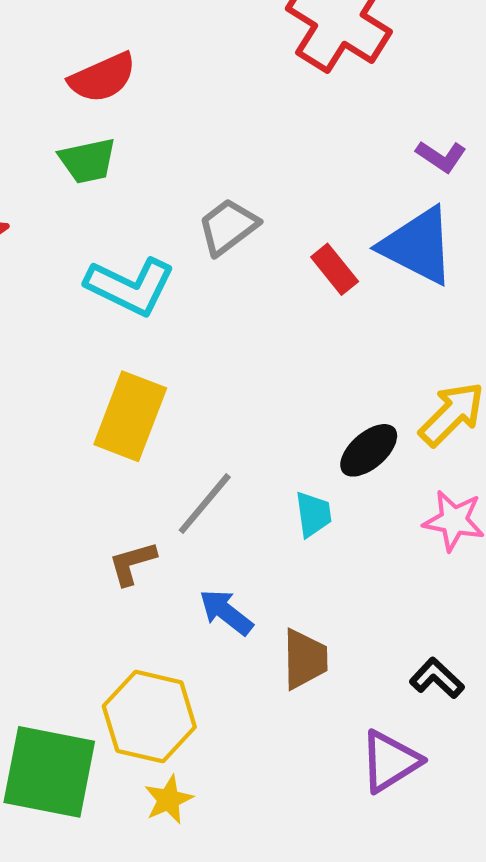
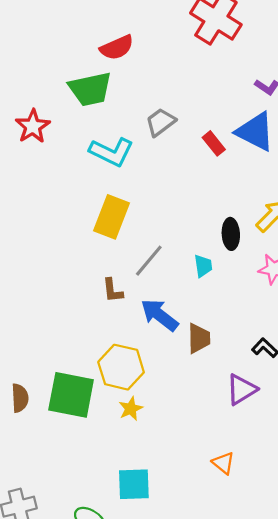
red semicircle: (102, 78) -> (117, 48), moved
green trapezoid: (88, 161) -> (90, 89), size x1.5
black ellipse: (369, 450) -> (231, 234), turned -52
brown L-shape: (132, 563) -> (113, 290), turned -80
blue arrow: (226, 612) -> (159, 315), size x1.4

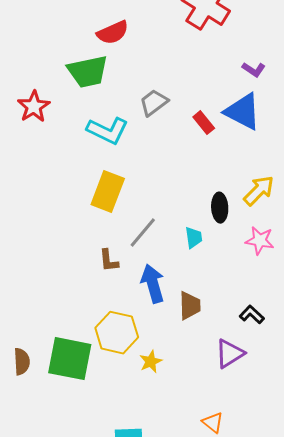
blue arrow: (159, 315) -> (153, 284), turned 36
yellow star: (131, 409) -> (151, 362), moved

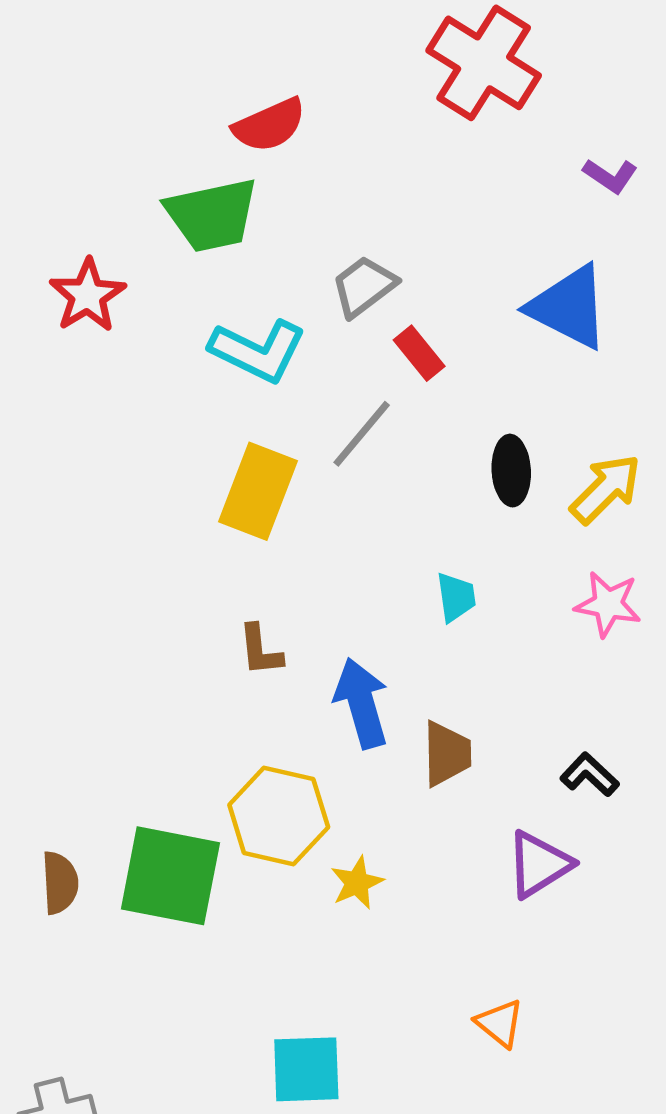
purple L-shape: (254, 70) -> (610, 176), moved
red rectangle: (204, 123) -> (419, 353), moved
black ellipse: (220, 208) -> (511, 471), moved
gray line: (143, 233) -> (362, 434), moved

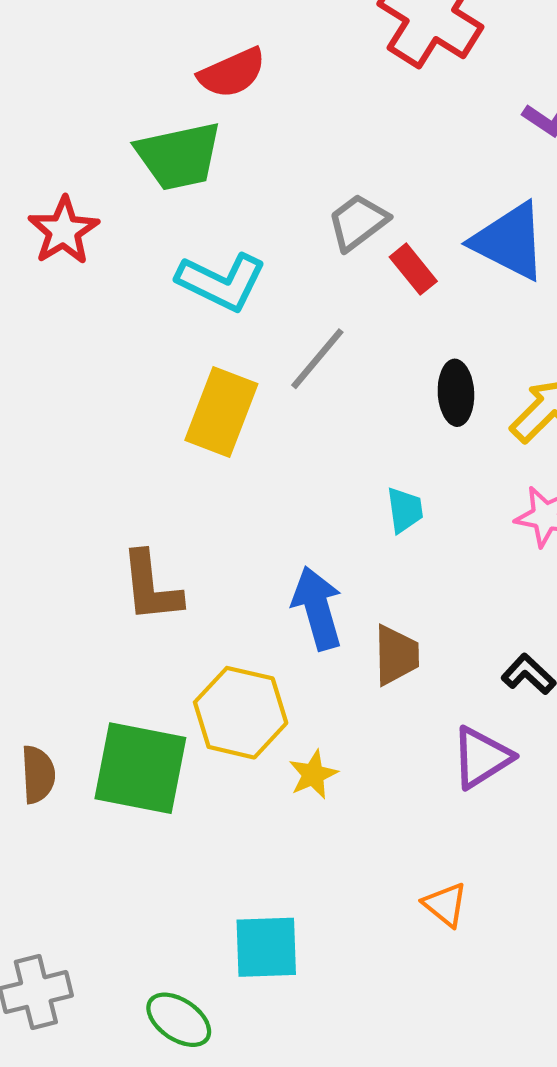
gray trapezoid: (364, 286) -> (358, 222), moved
red rectangle: (419, 353) -> (413, 269), moved
brown L-shape: (260, 650) -> (151, 587), moved, size x1.5

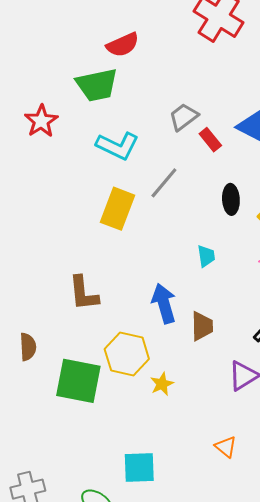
brown semicircle: (38, 775) -> (28, 347), moved

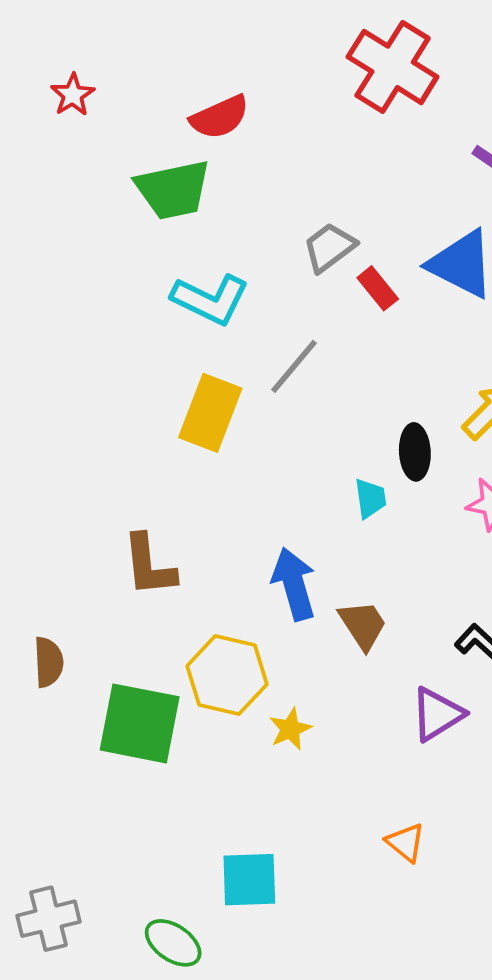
red star: (41, 121) -> (73, 95), moved, size x0.7
black ellipse: (231, 199) -> (415, 452), moved
brown trapezoid: (202, 326) -> (363, 625), turned -32

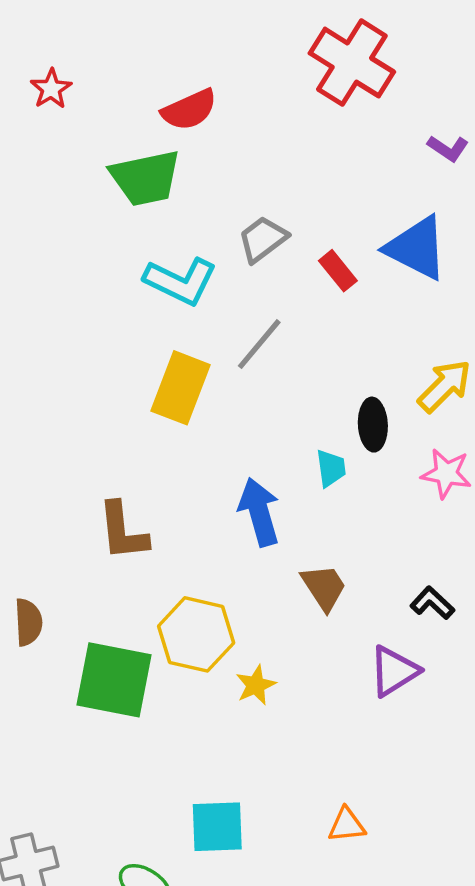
gray trapezoid: (329, 247) -> (263, 239), moved
blue arrow: (294, 584) -> (259, 512), moved
orange triangle: (406, 842) -> (347, 825), moved, turned -45

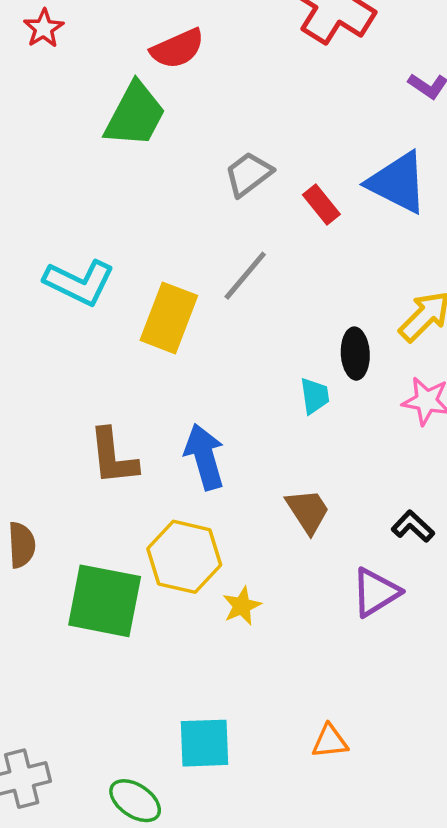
green trapezoid: (146, 178) -> (135, 115), turned -50
cyan L-shape: (180, 281) -> (79, 282), moved
blue arrow: (259, 512) -> (205, 457), moved

